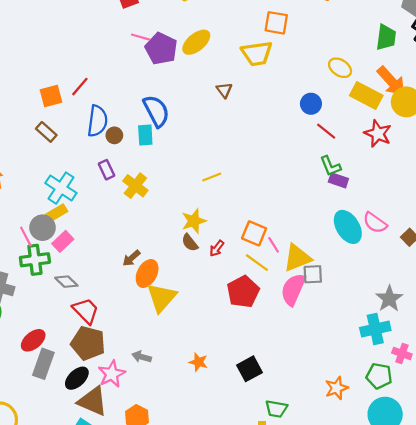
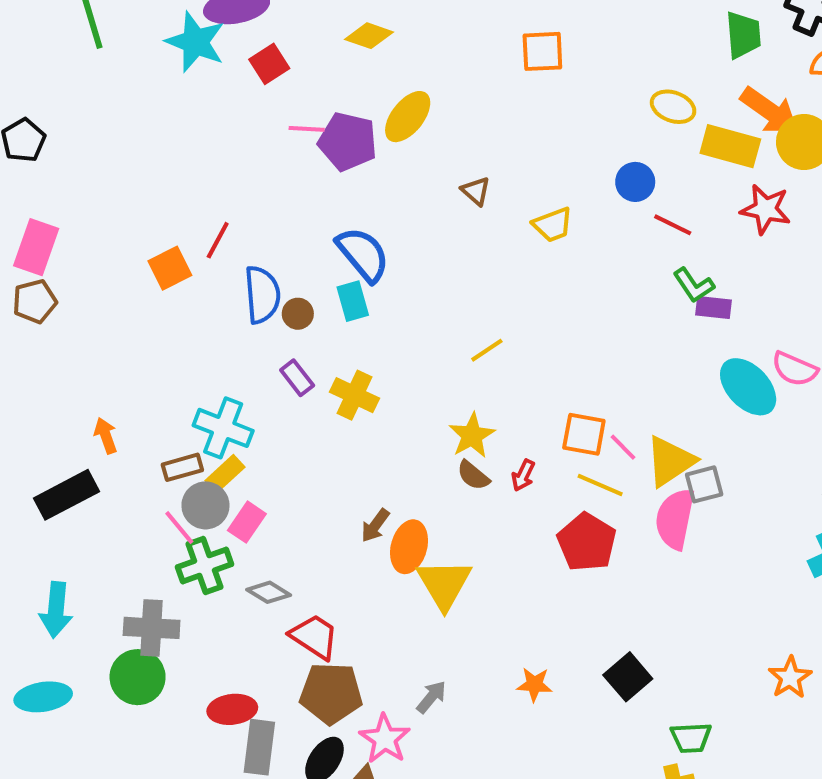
yellow trapezoid: (257, 53) -> (553, 225), moved, size x0.7
brown rectangle: (46, 132) -> (182, 467), moved, turned -45
red ellipse: (33, 340) -> (232, 709), turned 45
gray arrow: (142, 357) -> (431, 697), turned 126

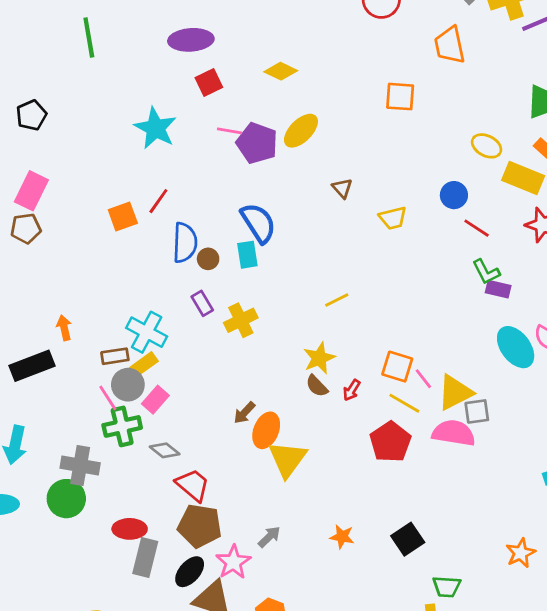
cyan star: (195, 42) -> (155, 128), moved
yellow cross: (355, 395) -> (241, 320), turned 32
pink semicircle: (675, 519) -> (454, 433), turned 81

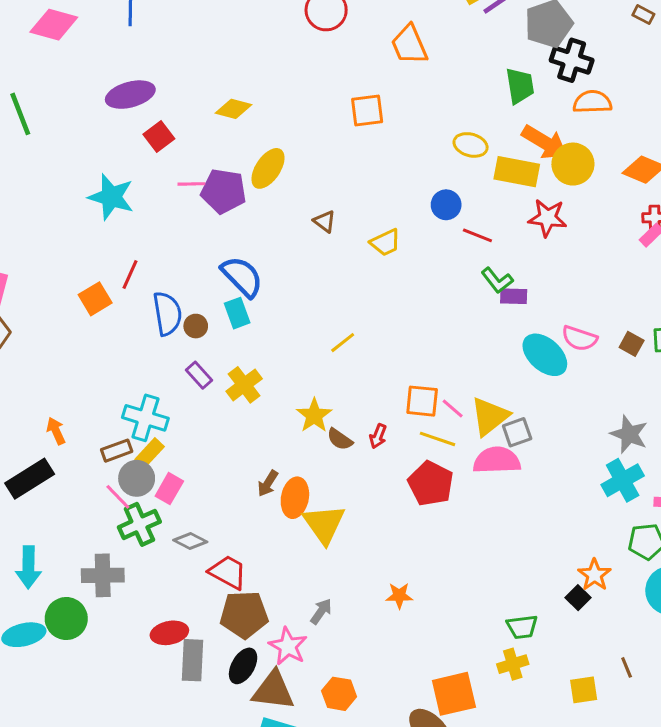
yellow star: (319, 358) -> (314, 415), moved
green circle: (66, 499) -> (66, 619), moved
black square: (408, 539) -> (578, 598), moved, size x0.7

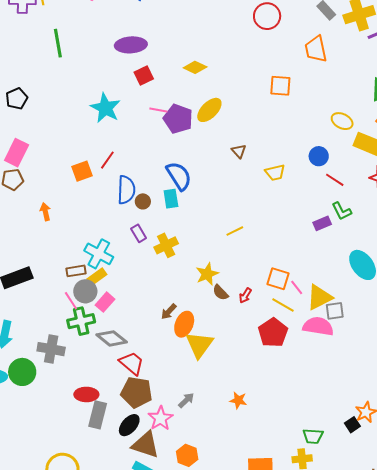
purple rectangle: (514, 296) -> (322, 223), moved, turned -36
orange arrow: (56, 431) -> (45, 212), moved
gray diamond: (190, 541) -> (112, 338), size x1.4

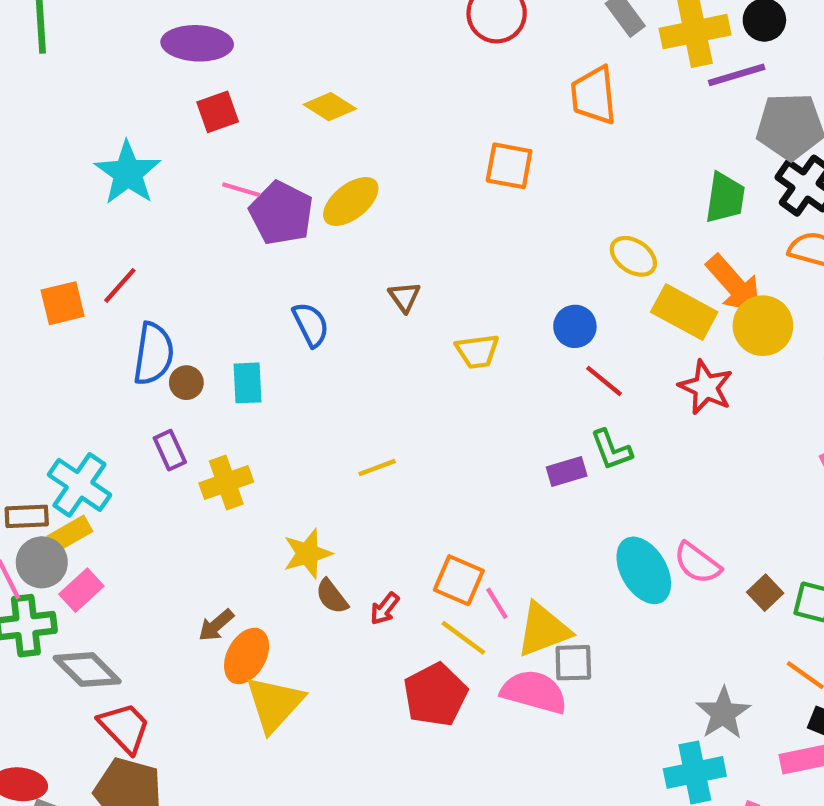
blue semicircle: (179, 176) -> (311, 325), moved, size x0.7

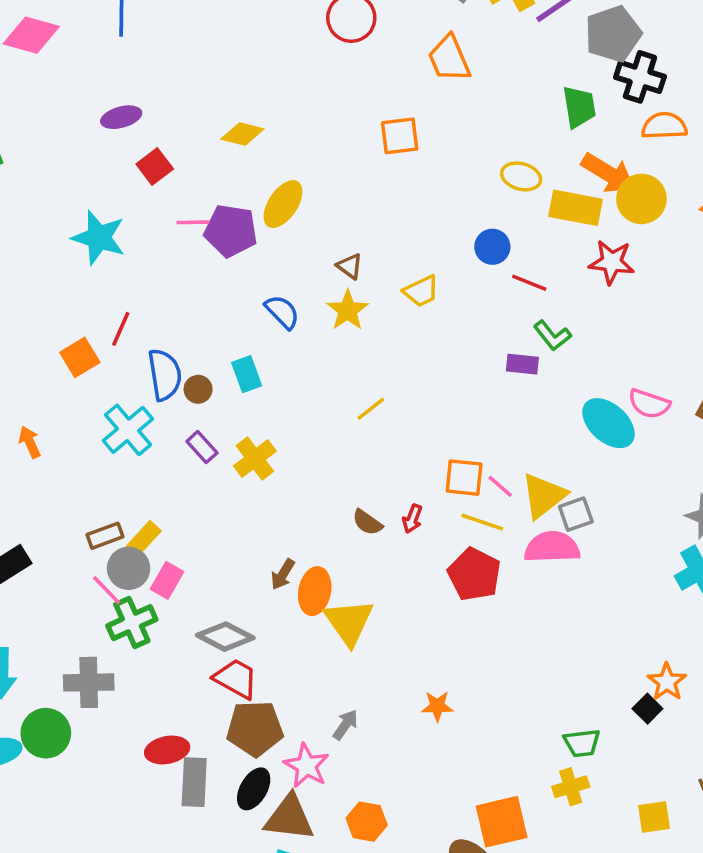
purple ellipse: (197, 43) -> (121, 117), size x0.7
purple rectangle: (567, 472) -> (522, 364), turned 40
cyan cross: (79, 485) -> (128, 430), moved, turned 33
yellow star: (308, 554) -> (348, 310), moved
gray diamond: (87, 670) -> (225, 637), moved

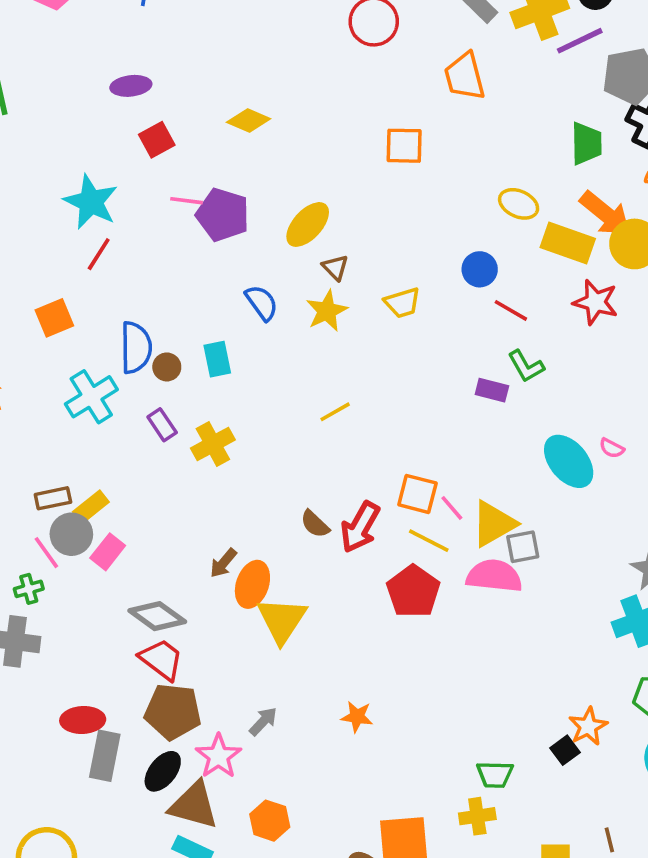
yellow ellipse: (283, 204) -> (308, 224), moved
red line: (121, 329) -> (99, 254), moved
pink semicircle: (649, 404) -> (612, 448), size x0.6
red arrow: (412, 519) -> (360, 527), size x1.8
green cross: (132, 623) -> (29, 589), moved, size x0.6

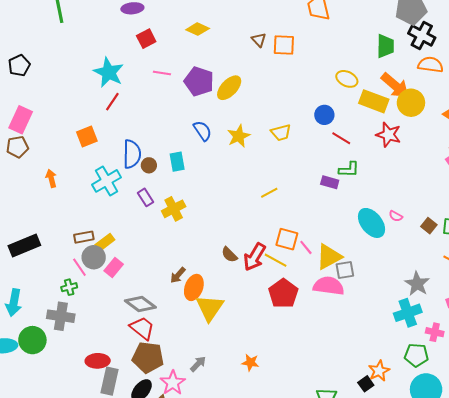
purple pentagon: (223, 215) -> (199, 81), moved
brown triangle: (335, 267) -> (259, 40), moved
green L-shape: (526, 366) -> (349, 169), turned -60
yellow line: (335, 412) -> (269, 193), moved
yellow line: (429, 541) -> (276, 260), moved

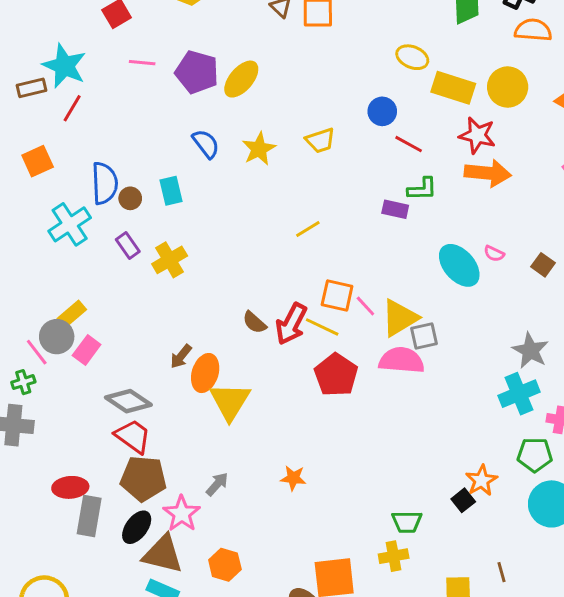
orange arrow: (395, 85) -> (488, 173), moved, turned -32
brown rectangle: (84, 237) -> (32, 88), moved

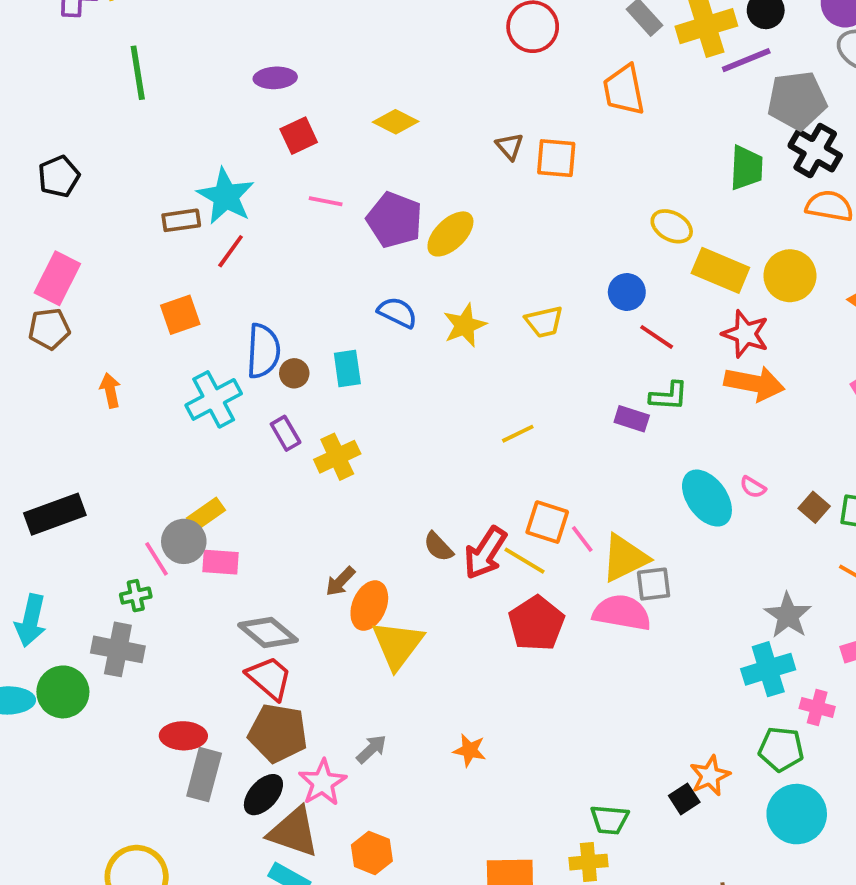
blue semicircle: (206, 144) -> (397, 312), turned -32
pink rectangle: (87, 350) -> (220, 562), turned 52

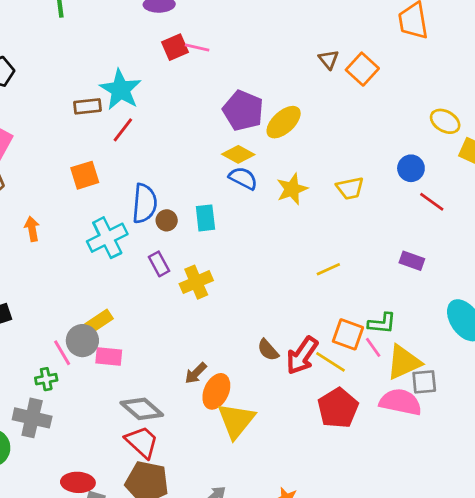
yellow diamond: (396, 122) -> (238, 154), moved
orange square: (556, 158) -> (362, 69), turned 36
pink line: (326, 201) -> (197, 48), moved
green L-shape: (669, 396) -> (382, 323), moved

